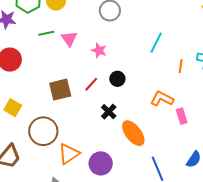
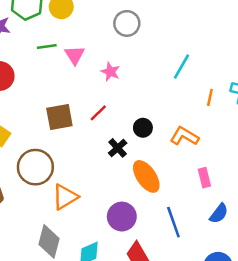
black circle: (117, 79) -> (143, 128), moved
pink rectangle: (182, 116) -> (204, 178), moved
purple circle: (101, 163) -> (122, 217), moved

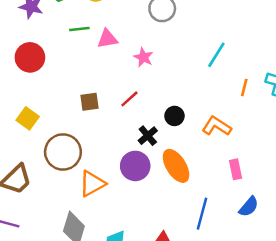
pink triangle: (75, 55) -> (107, 39), turned 50
brown square: (59, 117) -> (90, 102), size x0.7
purple circle: (122, 217) -> (135, 166), moved
blue line: (173, 222) -> (202, 214), turned 32

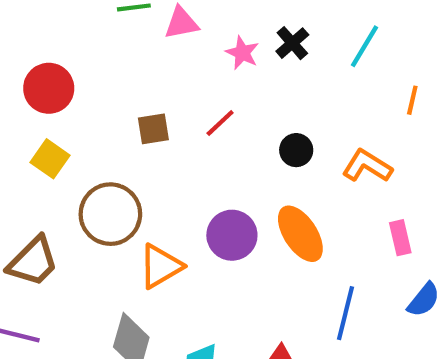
red circle: (30, 57) -> (49, 88), moved
black cross: (148, 136) -> (292, 43), moved

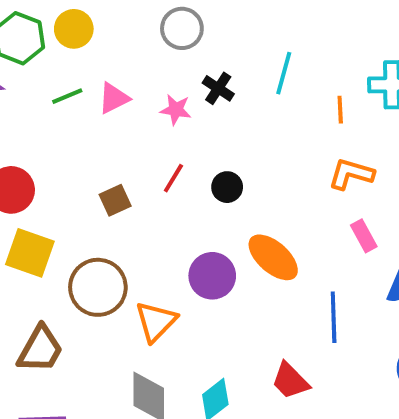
black circle: (296, 150) -> (227, 187), moved
yellow square: (50, 159) -> (30, 253), size x1.4
orange L-shape: (367, 166) -> (351, 174), moved

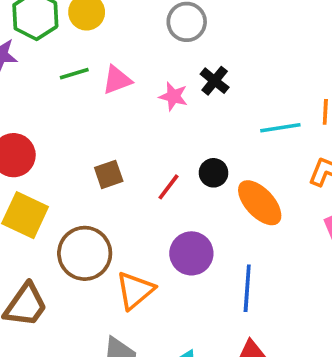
cyan line: (284, 73) -> (280, 128), moved, turned 60
red line: (173, 178) -> (168, 187), moved
orange ellipse: (273, 257) -> (260, 203), moved
blue line: (334, 317) -> (247, 288), moved

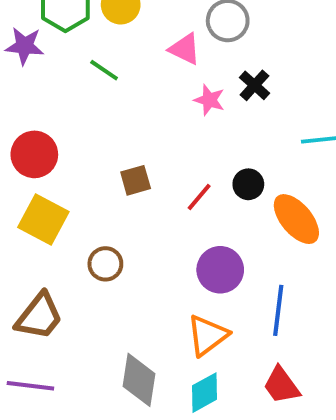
green line: (74, 74) -> (104, 70), turned 48
pink triangle: (117, 80) -> (185, 49), moved, turned 44
brown circle: (85, 253) -> (105, 264), size x0.6
orange triangle: (135, 290) -> (207, 335), moved

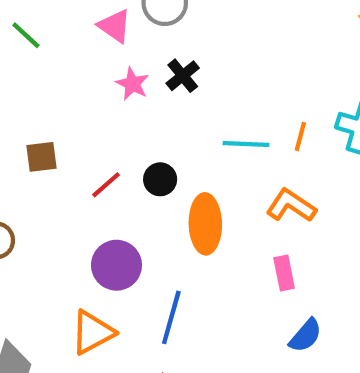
orange ellipse: (296, 219) -> (205, 224), turned 30

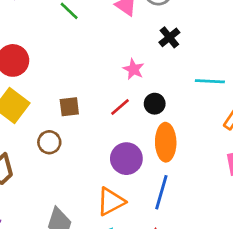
pink star: (132, 84) -> (133, 69), moved
brown square: (41, 157) -> (69, 107), moved
orange ellipse: (205, 224) -> (166, 142), moved

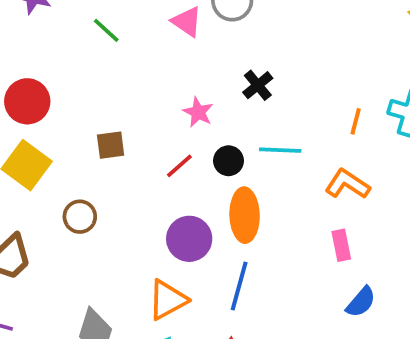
black cross: (169, 37) -> (258, 85), moved
cyan line: (210, 81) -> (280, 150), moved
brown square: (69, 107) -> (111, 145), moved

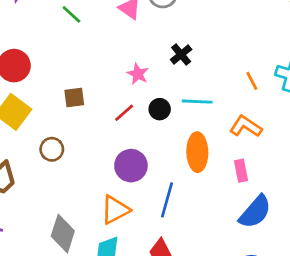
orange line: (356, 121) -> (252, 81), turned -42
orange ellipse: (245, 215) -> (197, 152), moved
blue semicircle: (361, 302) -> (255, 212), size x1.5

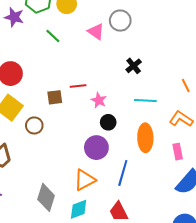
pink star: (138, 74) -> (99, 100), moved
black circle: (160, 109) -> (108, 122), moved
red line: (124, 113) -> (78, 86), moved, turned 35
brown circle: (52, 149) -> (34, 125), moved

